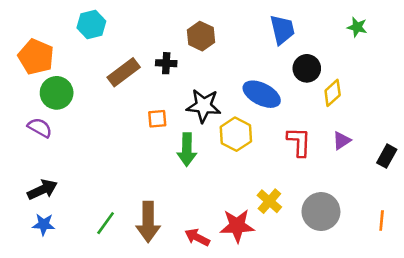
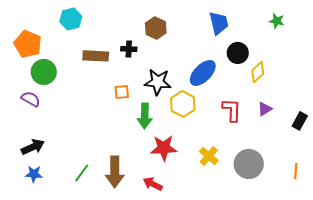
brown rectangle: (124, 72) -> (96, 56), turned 40
blue ellipse: (262, 94) -> (203, 73), turned -72
red star: (237, 226) -> (164, 148), moved

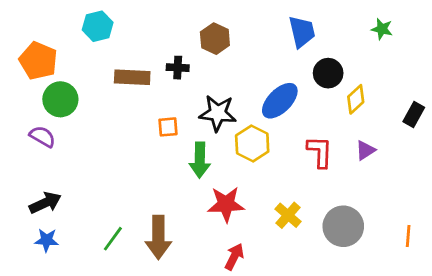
black rectangle: (300, 121) -> (414, 115), moved
red arrow: (153, 184) -> (234, 257), moved, turned 90

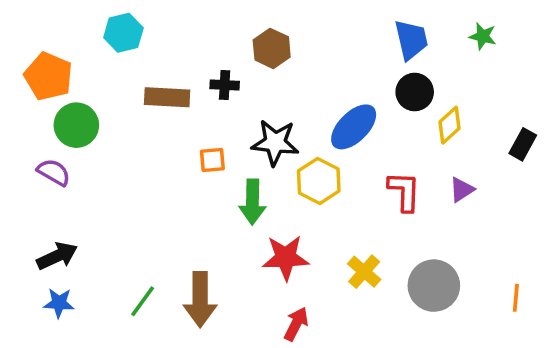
blue trapezoid: (302, 32) -> (411, 40), moved

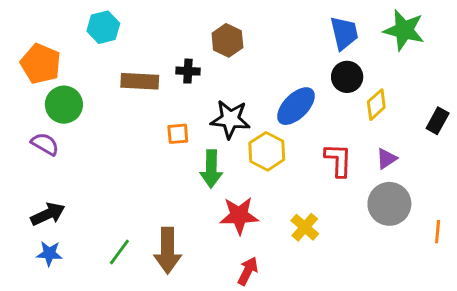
green star: (483, 36) -> (404, 30), size x1.8
gray circle: (434, 286) -> (389, 204), moved
orange line: (516, 298) -> (438, 232), moved

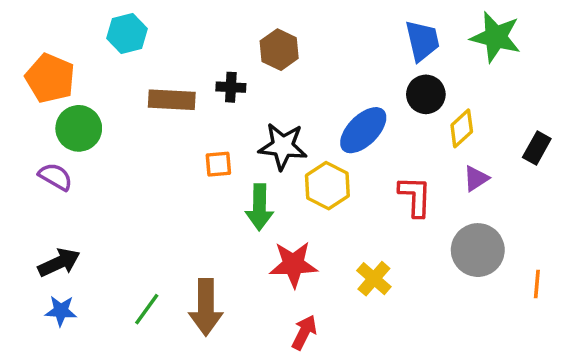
purple triangle: (386, 159) -> (476, 178), moved

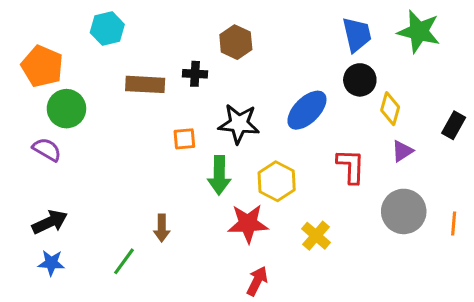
yellow diamond: (462, 128) -> (390, 109), turned -32
yellow hexagon: (327, 186) -> (277, 181), moved
orange line: (537, 284) -> (454, 224), moved
brown arrow: (206, 307) -> (162, 228), moved, size x0.6

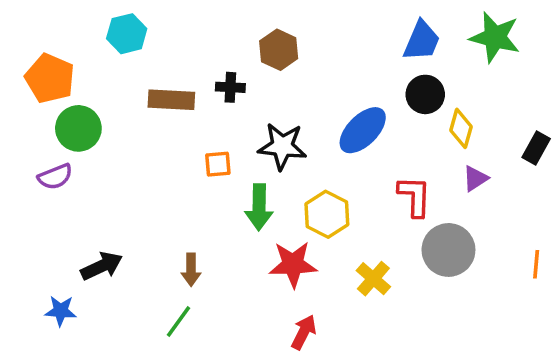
blue trapezoid: (357, 35) -> (422, 41), turned 36
purple semicircle: (47, 149) -> (55, 177), turned 128
gray circle: (404, 211) -> (448, 250), moved
black arrow: (50, 222) -> (102, 266), moved
green line: (124, 261) -> (179, 321), moved

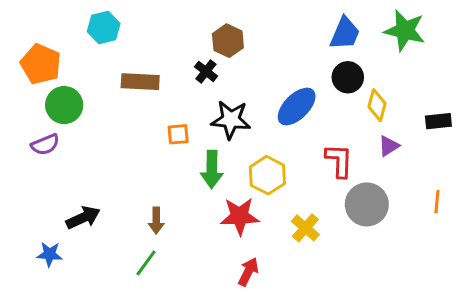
black cross: (230, 87) -> (206, 71), moved, turned 35
black rectangle: (536, 148) -> (438, 121), turned 55
orange line: (536, 264) -> (437, 202), moved

